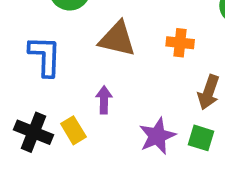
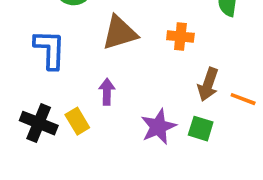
brown triangle: (117, 39) -> (120, 33), turned -30

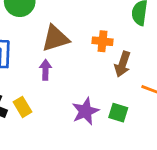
brown arrow: (208, 84) -> (122, 64), moved
purple arrow: (107, 92) -> (45, 70), moved

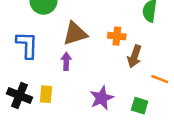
yellow rectangle: (23, 107) -> (46, 94), turned 36
green square: (118, 113) -> (140, 106), moved

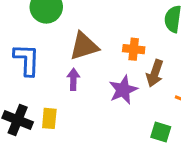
purple star: (102, 98) -> (123, 90), moved

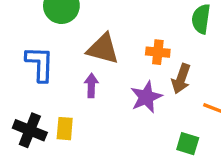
brown triangle: (84, 46) -> (103, 49), turned 32

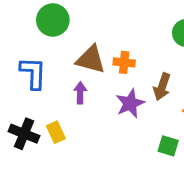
orange cross: (158, 52) -> (124, 62), moved
yellow rectangle: (65, 129) -> (56, 132), turned -30

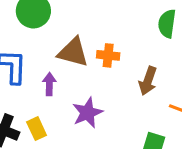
purple arrow: (80, 93) -> (49, 84), moved
purple star: (130, 103) -> (87, 113), moved

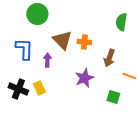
brown triangle: (73, 52) -> (62, 40), turned 30
purple star: (87, 113) -> (84, 78), moved

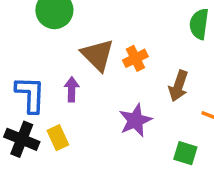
orange cross: (84, 42) -> (135, 58), turned -32
blue L-shape: (24, 49) -> (30, 95), moved

